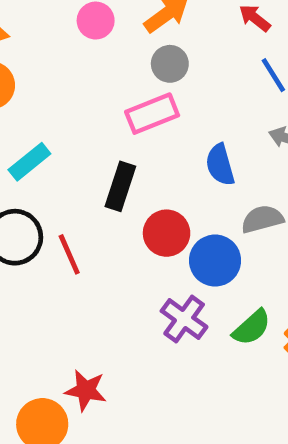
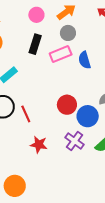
blue semicircle: (220, 165) -> (85, 60), moved
black rectangle: (120, 186) -> (35, 44), moved
red star: (86, 390) -> (39, 145), moved

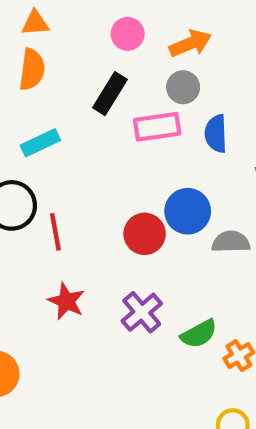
blue semicircle: (85, 60) -> (216, 134), moved
blue circle: (88, 116) -> (188, 211), moved

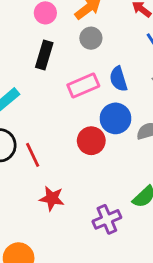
pink rectangle: (157, 127) -> (83, 85), moved
blue semicircle: (216, 134) -> (118, 79), moved
purple cross: (142, 312) -> (107, 219), moved, turned 32

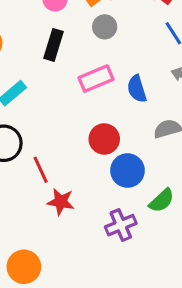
blue semicircle: (118, 79) -> (137, 89), moved
blue circle: (115, 118) -> (127, 171), moved
red line: (33, 155) -> (41, 170), moved

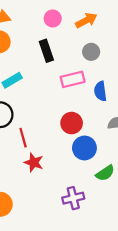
gray circle: (105, 27) -> (91, 52), moved
black rectangle: (53, 45) -> (46, 51), turned -45
purple cross: (121, 225) -> (73, 198), moved

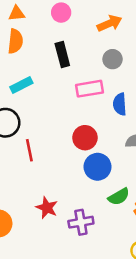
pink circle: (53, 18) -> (61, 13), moved
red star: (34, 163) -> (47, 208), moved

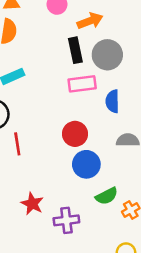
orange arrow: (110, 23) -> (90, 21), moved
black rectangle: (62, 54) -> (75, 50), moved
gray circle: (113, 59) -> (107, 55), size x1.5

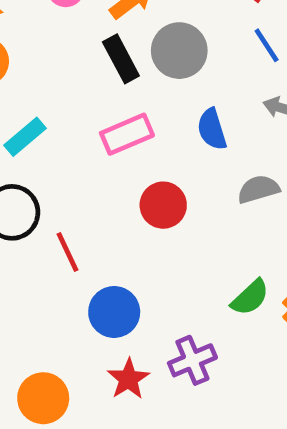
pink rectangle: (82, 84) -> (127, 134), moved
blue circle: (86, 164) -> (114, 312), moved
red star: (32, 204) -> (128, 379), moved, turned 30

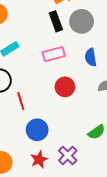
purple cross: (192, 360) -> (68, 155), turned -30

